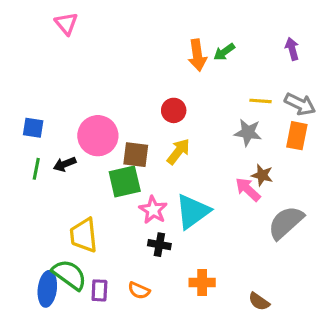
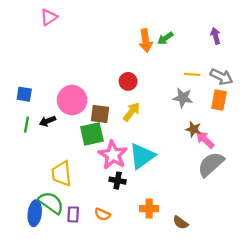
pink triangle: (66, 24) -> (49, 17), turned 36
pink arrow: (248, 189) -> (205, 140), moved
pink star: (153, 210) -> (113, 155), size x1.4
brown semicircle: (259, 302) -> (181, 223), moved

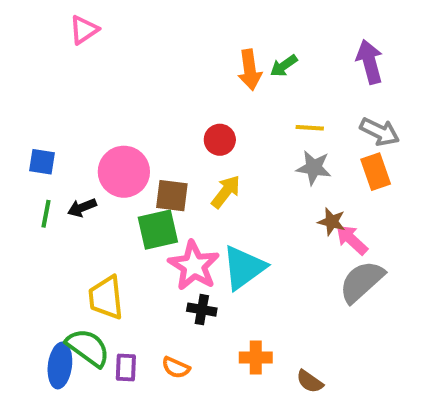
purple arrow: (216, 36) -> (370, 62), size x1.5
yellow line: (192, 74) -> (310, 128), moved
orange rectangle: (219, 100) -> (376, 172), turned -30

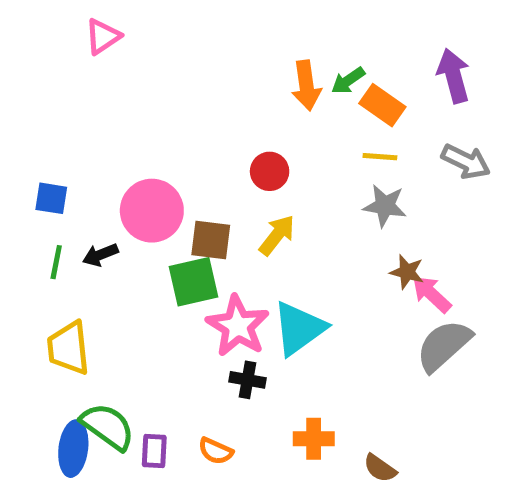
orange rectangle: (376, 172) -> (382, 105), moved, turned -36
yellow trapezoid: (106, 298) -> (68, 348), moved

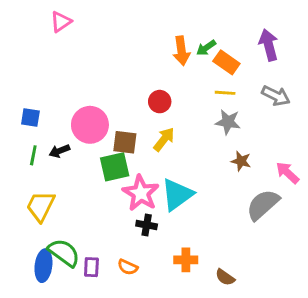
pink arrow: (431, 294) -> (287, 173), moved
yellow trapezoid: (68, 348) -> (41, 206), turned 32

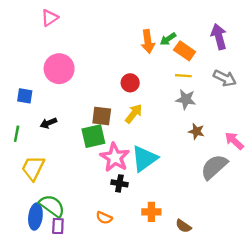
pink circle: (90, 125) -> (59, 69), moved
green line: (33, 155) -> (17, 134), moved
purple rectangle: (91, 267) -> (58, 226), moved

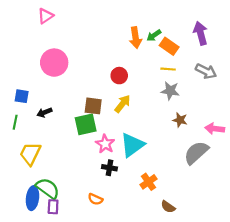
blue square: (25, 96) -> (22, 96), moved
pink arrow: (234, 141) -> (215, 129), turned -36
pink star: (115, 157) -> (105, 144), size x0.7
orange cross: (151, 212) -> (149, 182), moved, turned -35

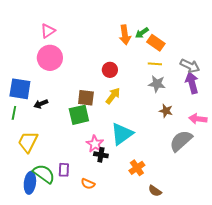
pink triangle: (45, 16) -> (48, 31), moved
purple arrow: (201, 33) -> (192, 83), moved
blue square: (22, 96) -> (20, 89), size x1.6
pink star: (105, 144) -> (95, 144), moved
purple rectangle: (53, 207) -> (64, 170), moved

